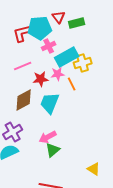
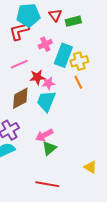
cyan pentagon: (40, 28) -> (28, 15), moved
cyan rectangle: (67, 57) -> (63, 55), turned -40
pink star: (58, 74) -> (48, 83), moved
orange line: (72, 84) -> (78, 82), moved

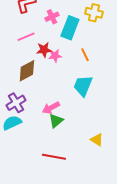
yellow cross: (79, 61) -> (94, 13), moved, turned 30
cyan trapezoid: (46, 101) -> (83, 86), moved

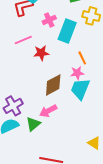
pink star: (55, 56) -> (77, 73), moved
brown diamond: (27, 71) -> (53, 85), moved
green triangle: (56, 121) -> (33, 124), moved

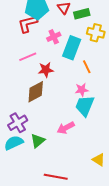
orange line: (82, 58) -> (87, 67), moved
brown diamond: (53, 85) -> (36, 92), moved
pink arrow: (48, 111) -> (66, 128), moved

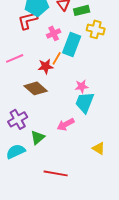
pink line: (28, 57) -> (15, 58), moved
orange line: (87, 67) -> (57, 58), moved, turned 56
brown diamond: (36, 92) -> (36, 88), turned 70
cyan semicircle: (14, 143) -> (16, 151), moved
yellow triangle: (99, 160) -> (99, 148), moved

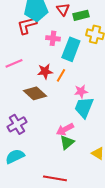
pink cross: (54, 33) -> (53, 38), turned 32
orange line: (57, 58) -> (61, 75), moved
green triangle: (38, 137) -> (67, 142), moved

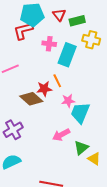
red star: (45, 71) -> (44, 89), moved
orange line: (61, 75) -> (57, 81), turned -56
pink star: (81, 91) -> (68, 101), moved
green triangle: (67, 142) -> (81, 148), moved

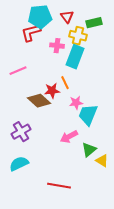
green rectangle: (77, 21) -> (94, 23), moved
yellow cross: (91, 40) -> (78, 36), moved

